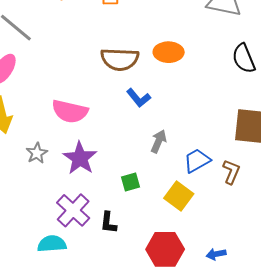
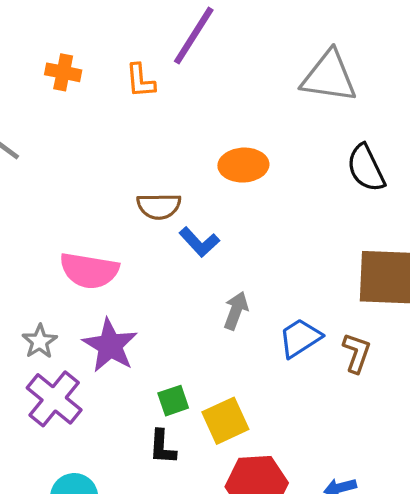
brown semicircle: (120, 59) -> (159, 206), moved, size x0.7
green square: (130, 182) -> (173, 401), moved
yellow square: (179, 196) -> (225, 421), moved, turned 32
purple cross: (73, 210) -> (54, 399), moved

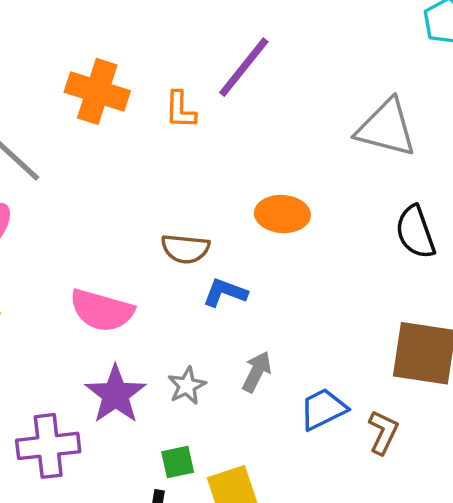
orange cross: (63, 72) -> (97, 91), size x1.6
blue L-shape: (199, 242) -> (225, 293), turned 147
gray star: (40, 341) -> (187, 386), moved
purple cross: (54, 399) -> (48, 446), turned 38

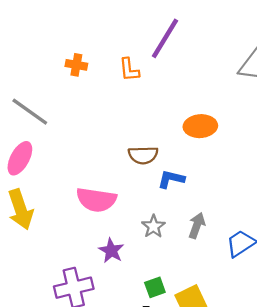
orange cross: (97, 91) -> (76, 65), size x0.6
gray star: (187, 386) -> (153, 226), moved
purple star: (115, 394) -> (111, 251), size x0.7

